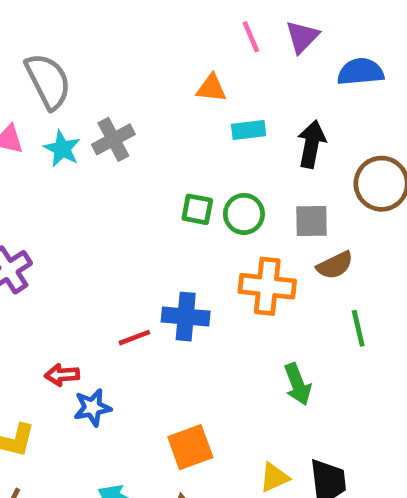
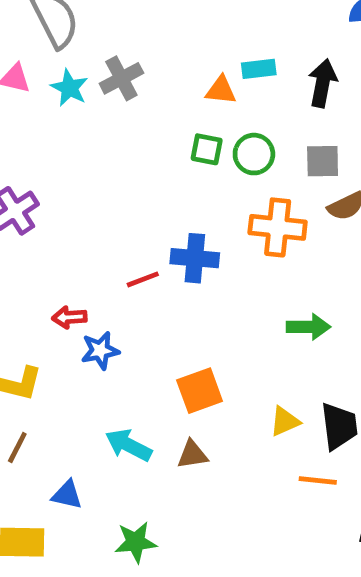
orange triangle: (211, 88) -> (221, 90), moved
green arrow: (298, 384) -> (308, 327), turned -69

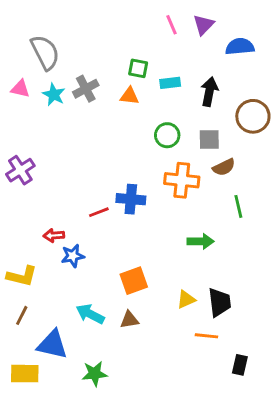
orange triangle: (221, 90) -> (129, 96), moved
green square: (207, 149) -> (138, 68), moved
blue triangle: (67, 495) -> (52, 345), size x1.6

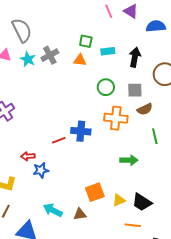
purple triangle: (204, 25) -> (131, 11), turned -42
orange square: (134, 281) -> (95, 192), moved
black trapezoid: (220, 302) -> (142, 202), turned 130

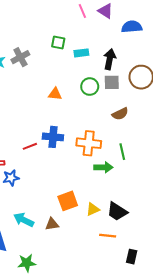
orange triangle: (80, 60) -> (55, 94), moved
green circle: (106, 87) -> (90, 87), moved
gray square: (135, 90) -> (112, 82), moved
orange cross: (116, 118) -> (89, 143), moved
green line: (155, 136) -> (122, 152), moved

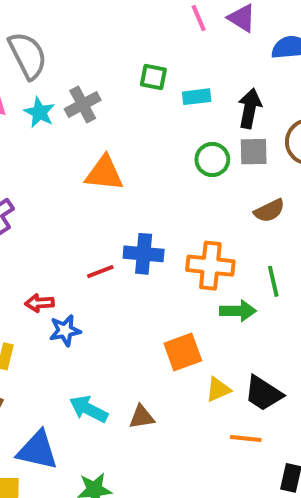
orange triangle: (55, 94) -> (104, 173), moved, size x1.5
orange square: (68, 201) -> (183, 352), moved

